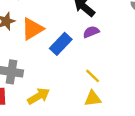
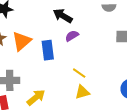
blue rectangle: (61, 44) -> (48, 50), turned -42

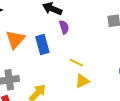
purple semicircle: (72, 36) -> (64, 27), turned 112

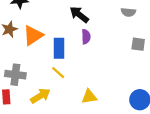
yellow line: (76, 63) -> (58, 73), moved

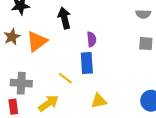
gray semicircle: (128, 12) -> (143, 14), moved
black arrow: (79, 15) -> (64, 18), moved, turned 42
blue rectangle: (59, 48) -> (87, 63), moved

